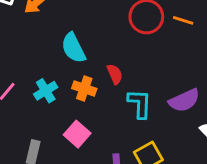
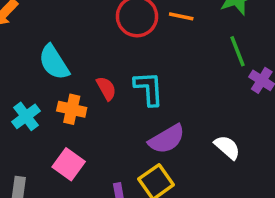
purple semicircle: (184, 100) -> (167, 139), moved
cyan L-shape: (140, 104) -> (149, 88), moved

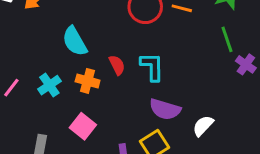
purple semicircle: (167, 139) -> (165, 109), turned 44
white semicircle: (227, 147) -> (203, 126), moved, turned -90

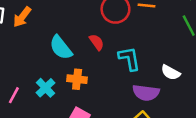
red semicircle: (117, 65) -> (97, 42), moved
white semicircle: (203, 126) -> (171, 72), moved, turned -96

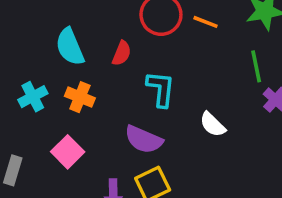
red semicircle: (97, 42) -> (122, 53), turned 42
purple semicircle: (146, 93) -> (144, 139), moved

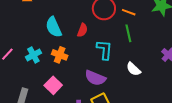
green line: (256, 66) -> (128, 33), moved

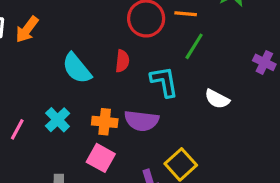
green line: (128, 33) -> (194, 46), turned 60
orange cross: (60, 55) -> (105, 122), moved
purple semicircle: (95, 78) -> (142, 121), moved

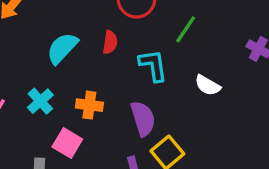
cyan semicircle: (77, 68) -> (62, 48), turned 80
purple semicircle: (142, 121) -> (143, 119), moved, turned -116
pink square: (101, 158) -> (67, 143), moved

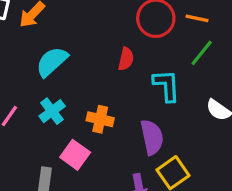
cyan semicircle: (62, 48) -> (52, 62), moved

